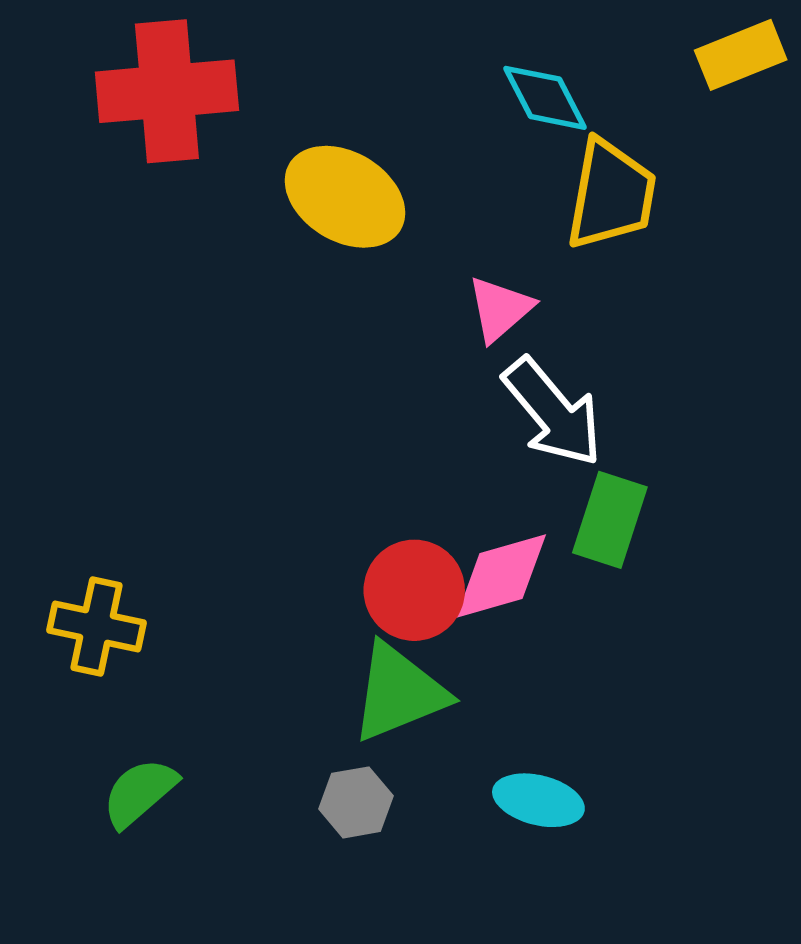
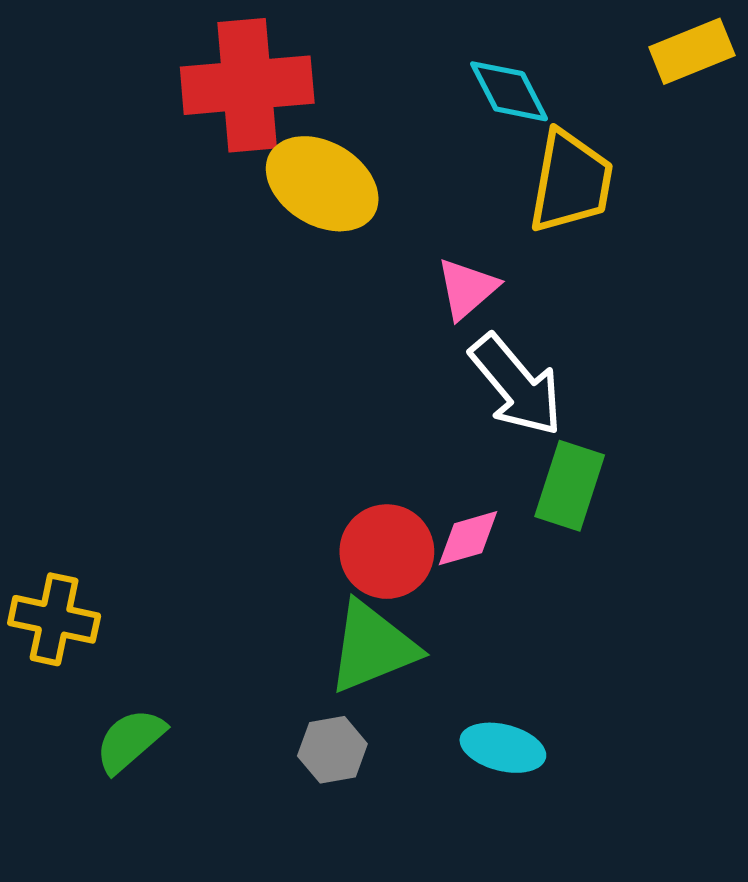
red cross: (167, 91) -> (247, 85), moved
pink diamond: (501, 576) -> (468, 538), size x0.7
yellow cross: (97, 627) -> (54, 619), moved

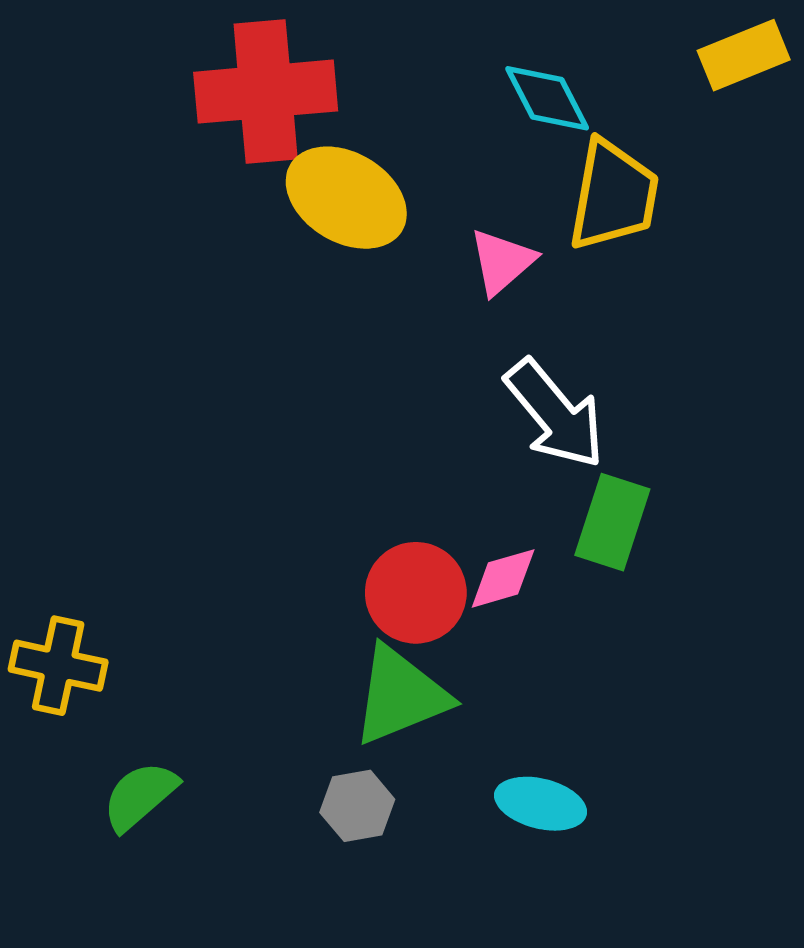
pink triangle: (467, 289) -> (502, 262), moved

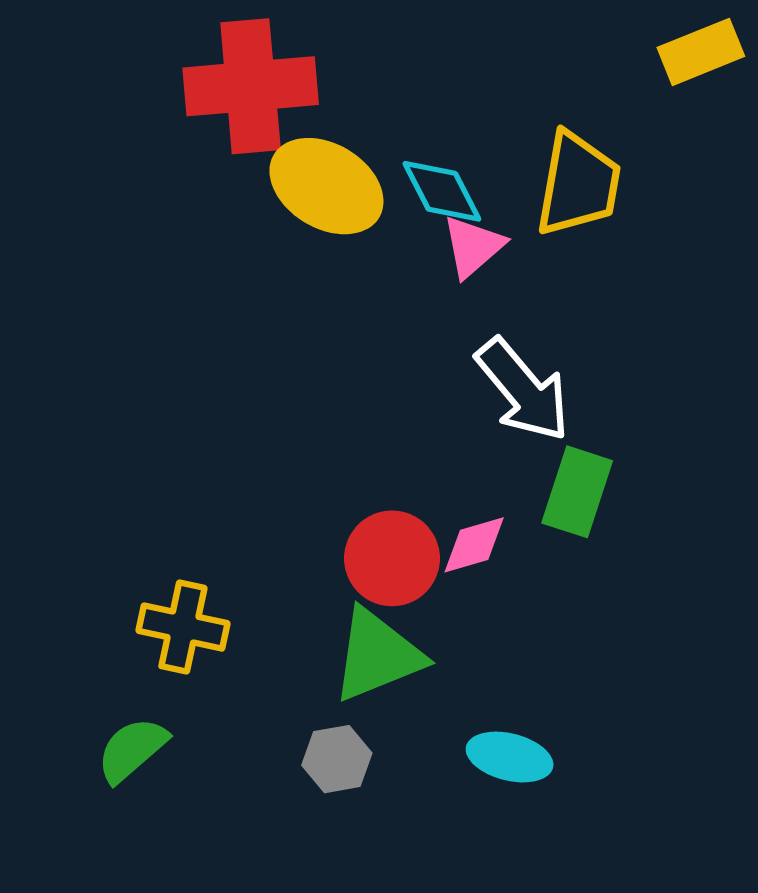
cyan diamond: (547, 98) -> (442, 191), moved
yellow cross: (58, 666) -> (183, 627), moved

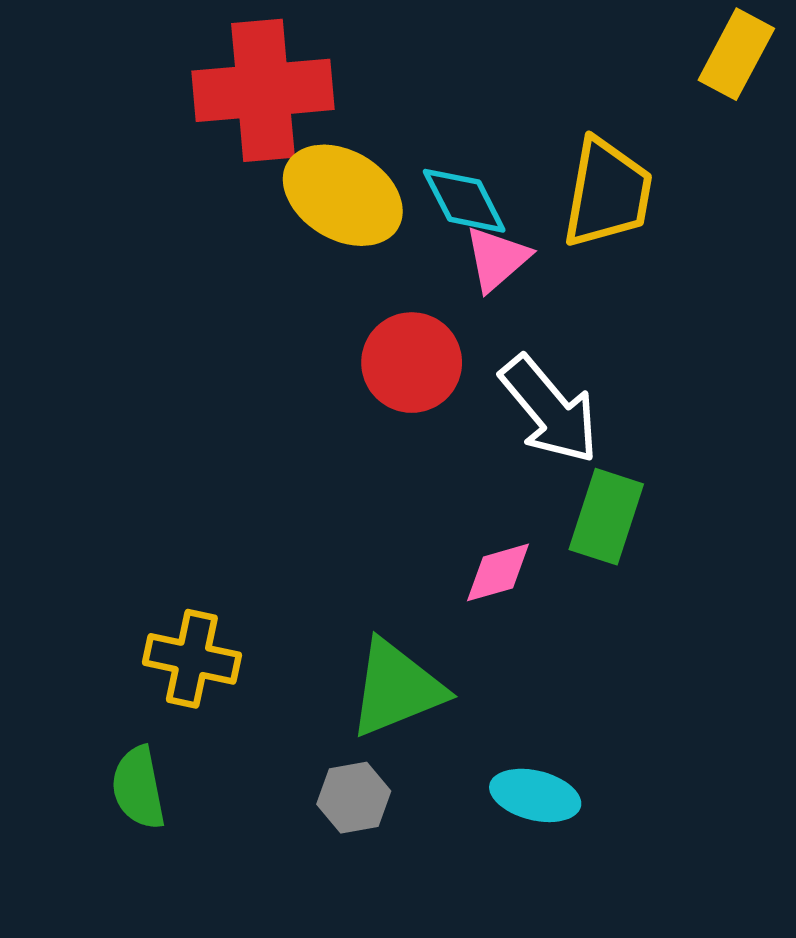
yellow rectangle: (701, 52) -> (736, 54), turned -40
red circle: (392, 558) -> (412, 363), moved
green semicircle: (132, 750) -> (138, 788), turned -60

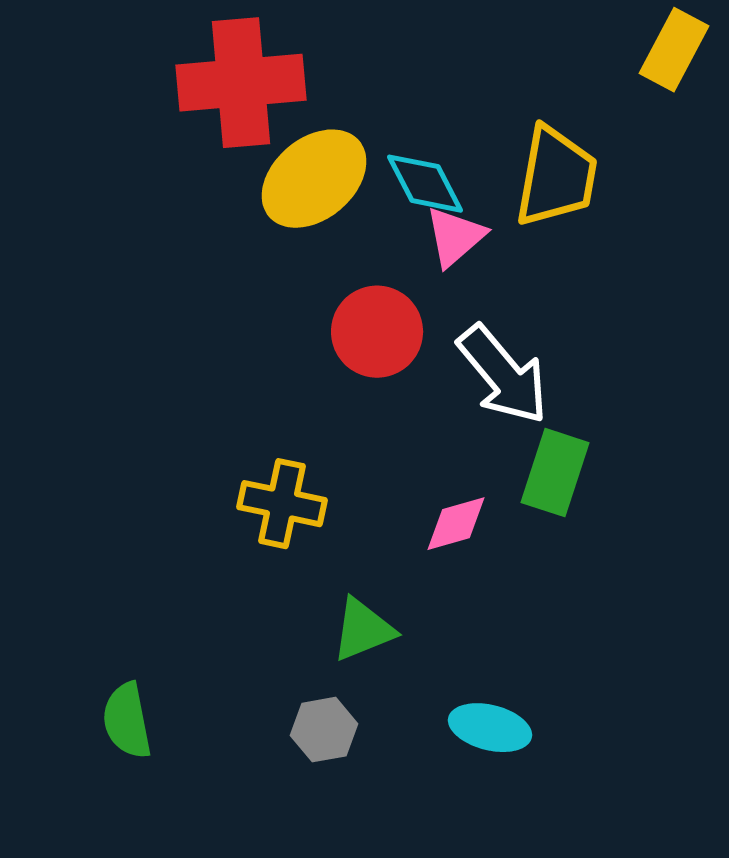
yellow ellipse: (343, 195) -> (314, 179), turned -71
yellow cross: (192, 659) -> (282, 504), moved
green triangle: (396, 688) -> (363, 630), size x0.7

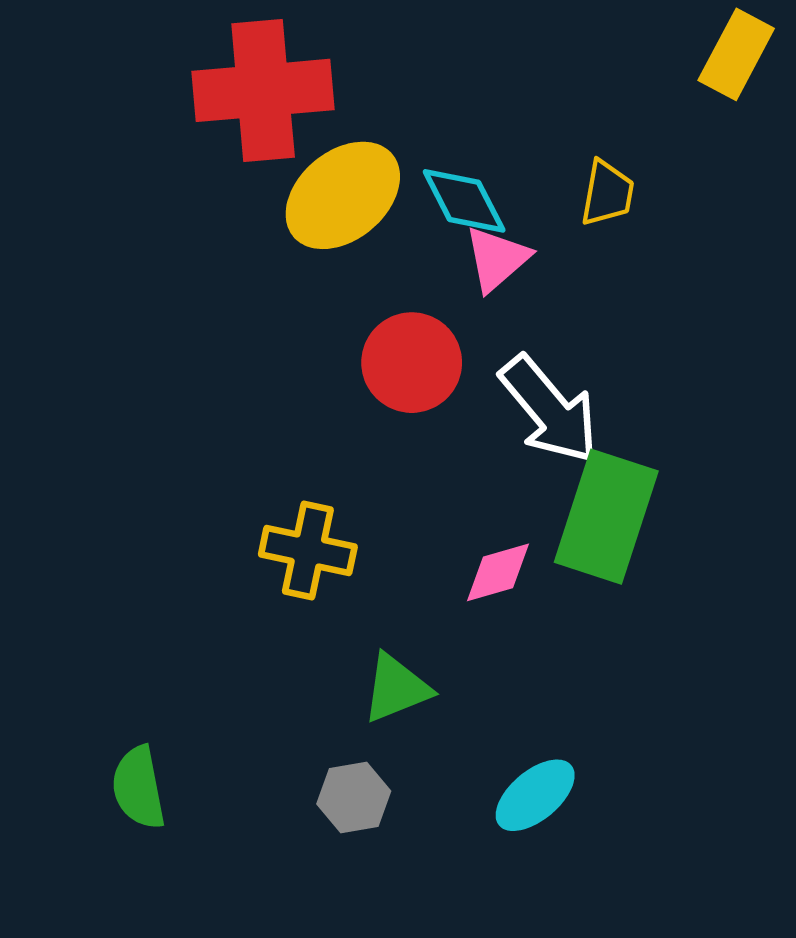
yellow trapezoid: (556, 177) -> (607, 193), size x0.6
green rectangle: (555, 473) -> (606, 517), size x1.4
cyan ellipse: (490, 728) -> (535, 795), turned -54

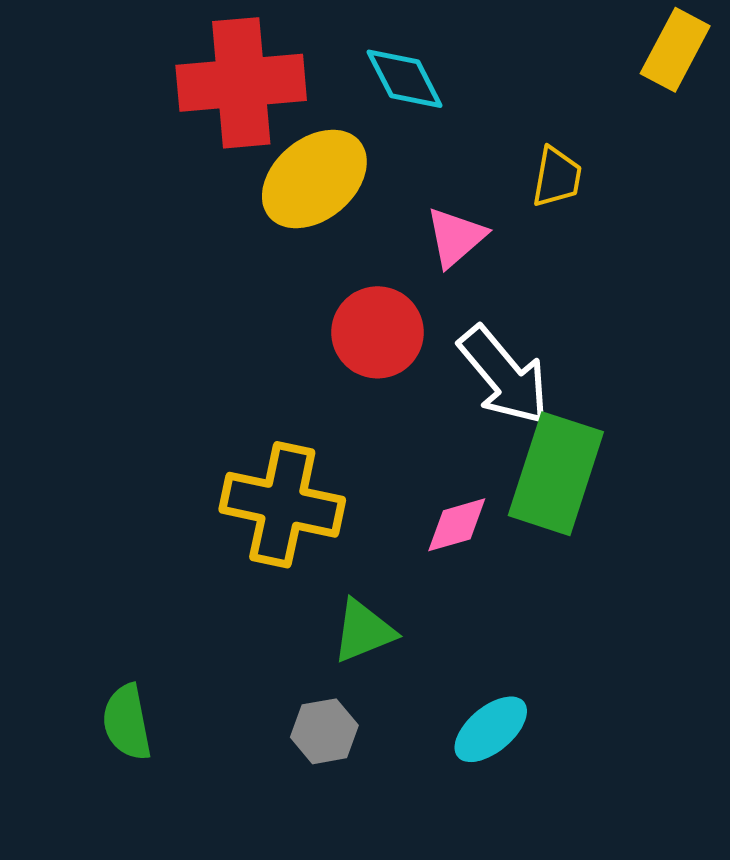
cyan diamond: (464, 201) -> (405, 79), moved
yellow cross: (308, 551) -> (282, 505), size x1.4

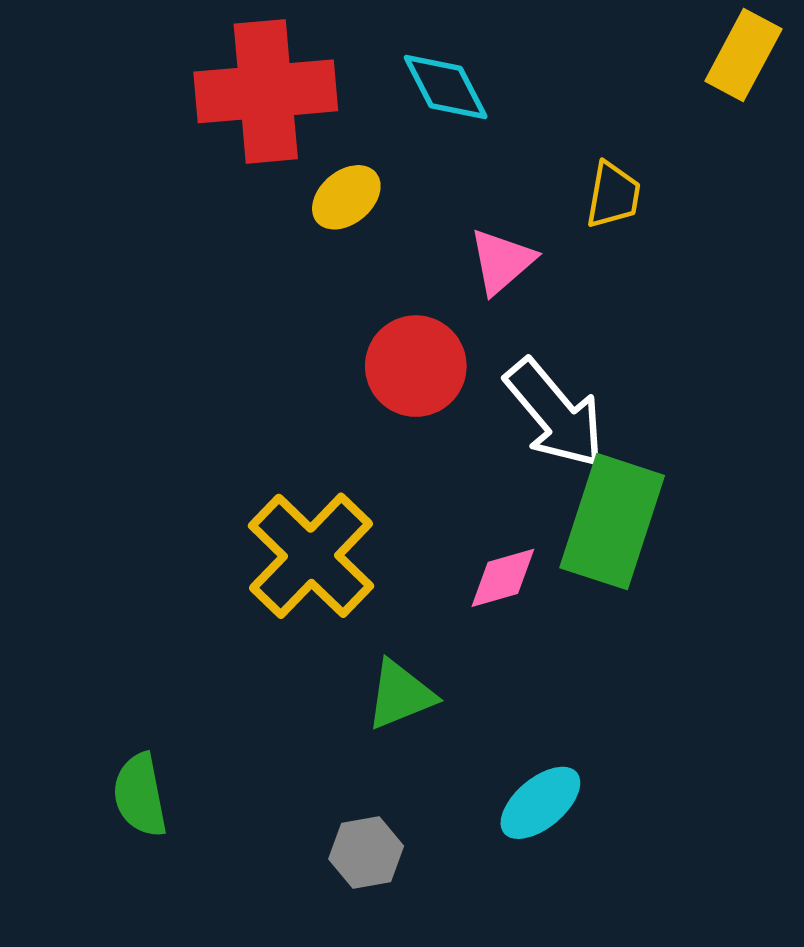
yellow ellipse: (314, 179) -> (346, 197), size x0.6
yellow cross: (282, 505) -> (311, 556), turned 32
gray hexagon: (324, 731) -> (366, 852), moved

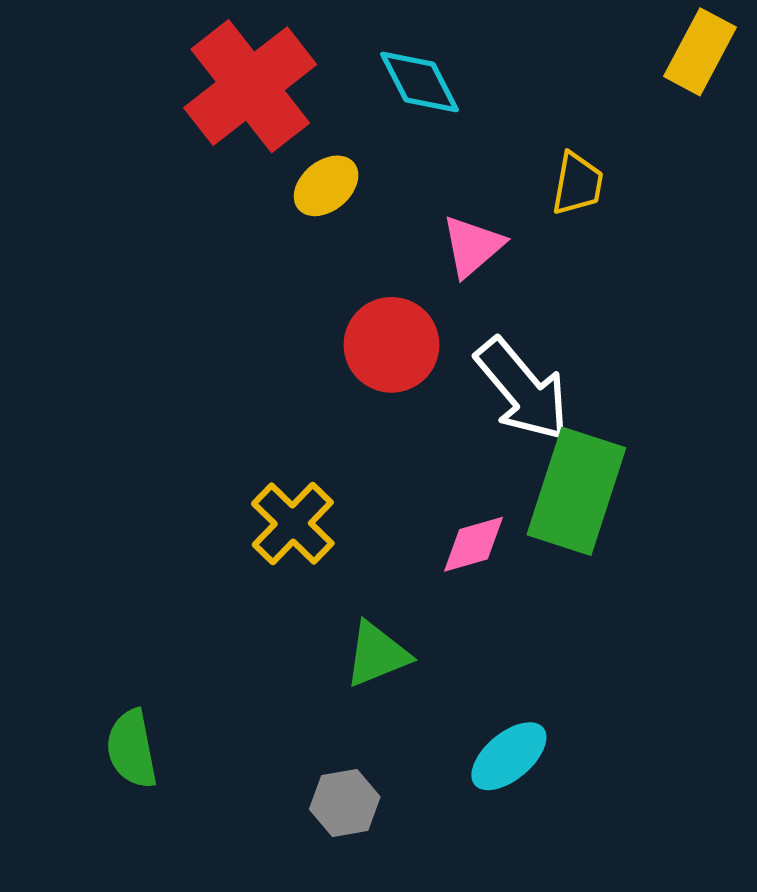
red cross: (266, 91) -> (250, 86), turned -33
yellow cross: (311, 556) -> (293, 524), size x0.7

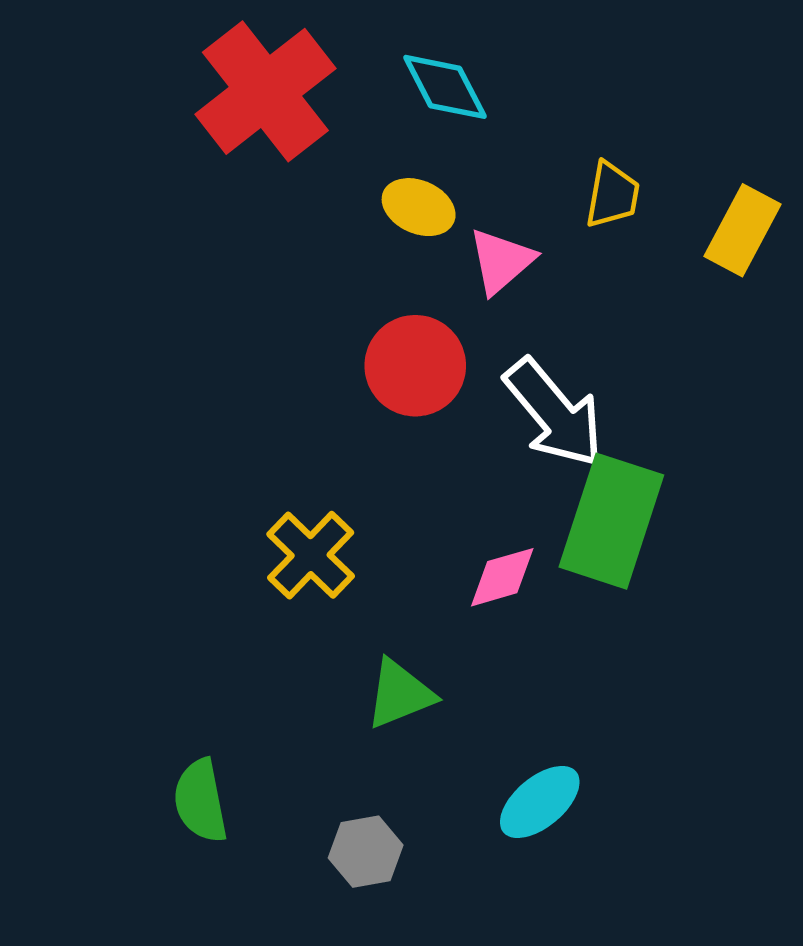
yellow rectangle: (700, 52) -> (742, 230), moved
yellow ellipse: (326, 186) -> (419, 207), moved, turned 64
green semicircle: (132, 749) -> (200, 801), moved

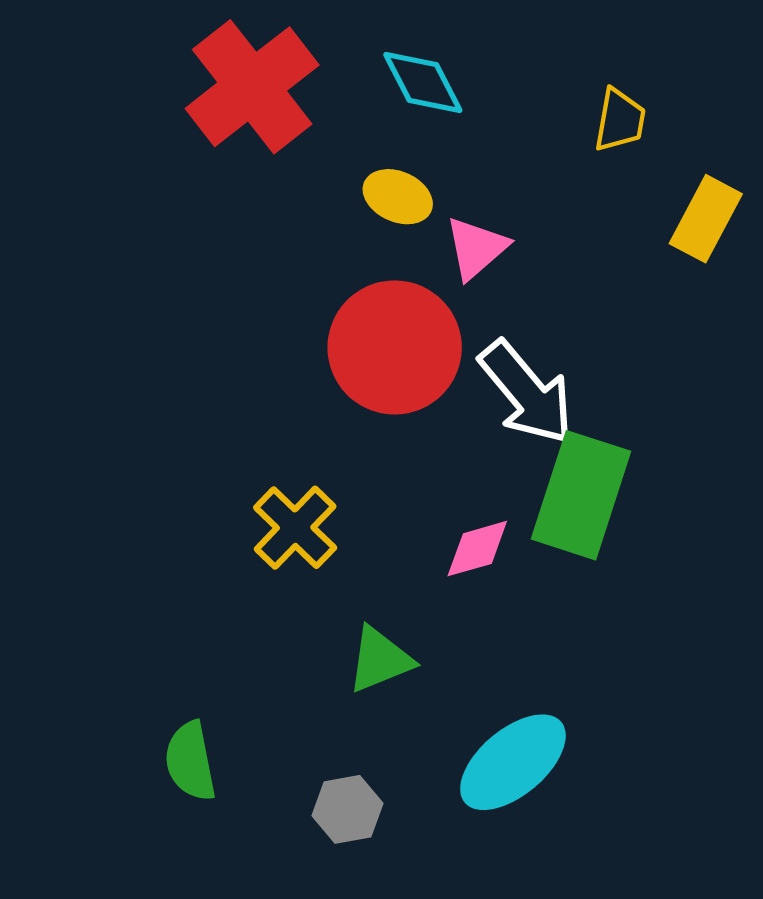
yellow trapezoid: (612, 195) -> (620, 120), moved
red circle: (415, 366) -> (395, 347), size x1.4
cyan ellipse: (540, 802) -> (513, 762), size x1.4

